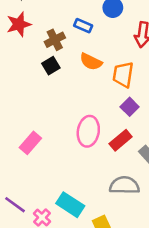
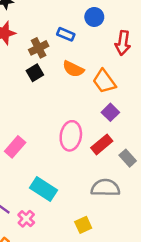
orange trapezoid: (123, 75) -> (104, 81), turned -45
cyan rectangle: (70, 205) -> (44, 189), moved

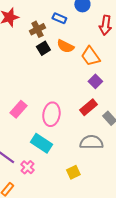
black square: (35, 73) -> (43, 48), moved
pink ellipse: (71, 136) -> (51, 114), moved

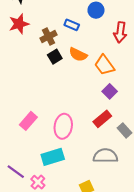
cyan rectangle: (41, 143) -> (53, 157), turned -50

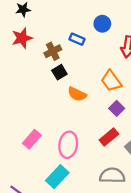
orange semicircle: (78, 54) -> (77, 94), moved
cyan rectangle: (53, 157) -> (57, 177), turned -30

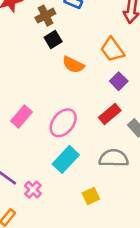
pink ellipse: (68, 145) -> (63, 123), turned 30
cyan rectangle: (57, 177) -> (66, 159), moved

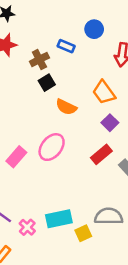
pink ellipse: (63, 123) -> (52, 147), moved
gray semicircle: (114, 158) -> (109, 216), moved
cyan rectangle: (66, 159) -> (59, 219), moved, turned 35

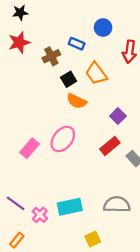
black square: (47, 83) -> (69, 79), moved
orange trapezoid: (104, 92) -> (96, 74), moved
yellow square: (83, 233) -> (93, 239), moved

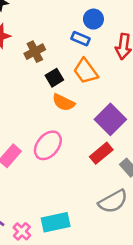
blue rectangle: (77, 44) -> (80, 39), moved
purple square: (118, 116) -> (110, 119), size x1.6
gray semicircle: (117, 205) -> (113, 201), moved, turned 150

